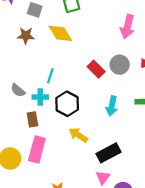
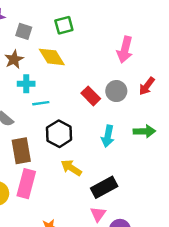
brown star: (26, 36) -> (14, 59), turned -30
cyan line: (50, 76) -> (41, 103), turned 64
cyan cross: (40, 97) -> (26, 84), moved
brown rectangle: (32, 119) -> (21, 151), size x1.5

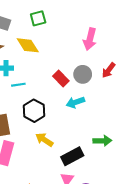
green arrow: (144, 131) -> (102, 141), moved
cyan arrow: (108, 136) -> (75, 102), moved, turned 60

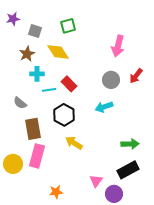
red rectangle: (61, 79) -> (69, 84), moved
black rectangle: (72, 156) -> (128, 170), moved

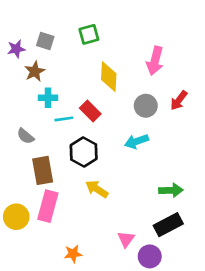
purple star: (13, 19) -> (16, 49), moved
yellow diamond: (58, 52) -> (109, 77), moved, turned 35

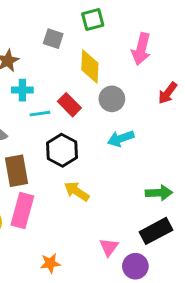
green square: (89, 34) -> (93, 20), moved
gray square: (45, 41) -> (53, 39), moved
gray circle: (146, 106) -> (112, 99), moved

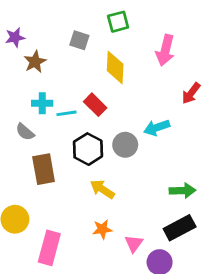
cyan cross: (22, 90) -> (42, 103), moved
gray circle: (112, 99) -> (125, 145), moved
cyan arrow: (121, 138) -> (157, 128), moved
pink rectangle: (22, 210) -> (49, 248), moved
orange star: (50, 263) -> (102, 229), moved

